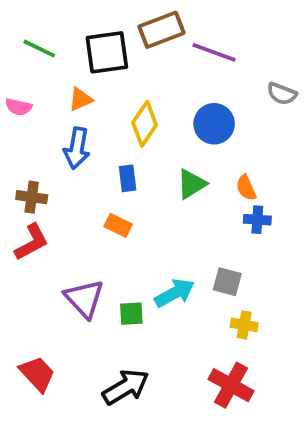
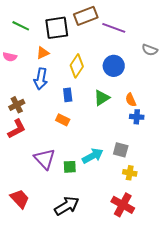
brown cross: (32, 197) -> (17, 105), turned -35

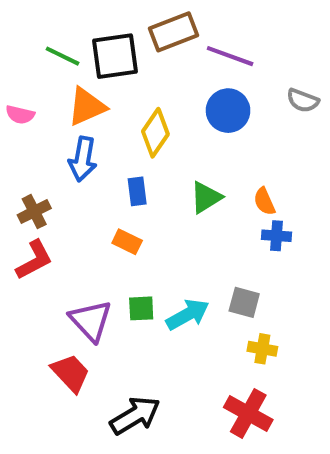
green line: (21, 26) -> (62, 56), moved
orange triangle: (43, 53) -> (87, 107), size x1.5
blue circle: (114, 66) -> (228, 111), moved
green square: (70, 167) -> (141, 308), moved
red trapezoid: (20, 199) -> (71, 373), moved

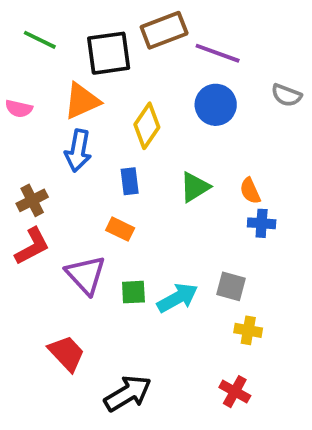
green line: (62, 56) -> (40, 40), moved
purple triangle: (91, 321) -> (86, 275), moved
red cross: (248, 413) -> (235, 392), size x0.7

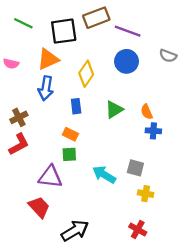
purple triangle: (86, 275) -> (50, 177), moved, turned -40
green square: (133, 292) -> (69, 154), moved
cyan arrow: (177, 298) -> (104, 175), turned -120

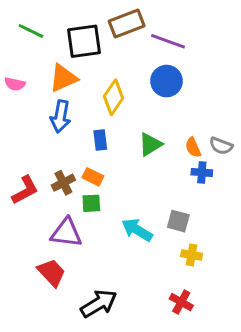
gray semicircle: (168, 56) -> (221, 146), moved
brown cross: (19, 117) -> (63, 183), moved

